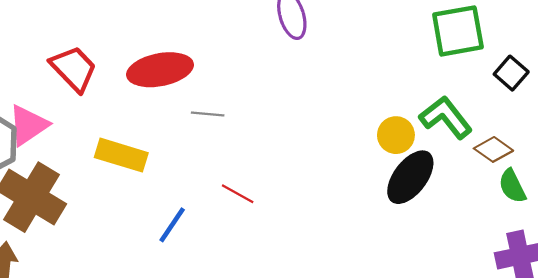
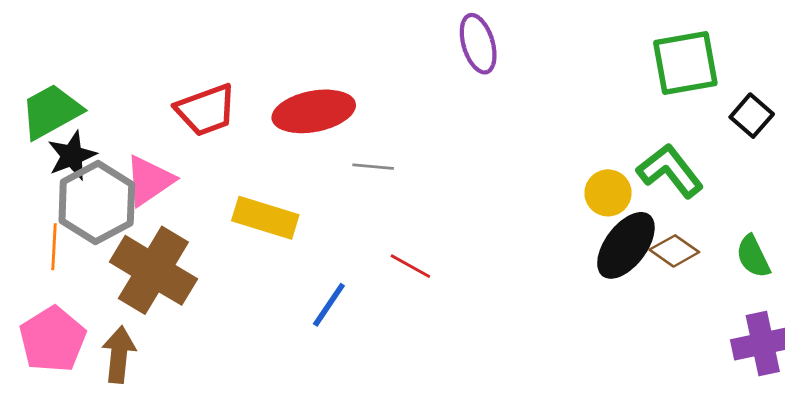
red trapezoid: (74, 69) -> (206, 110), turned 114
brown diamond: (493, 149) -> (674, 251), moved

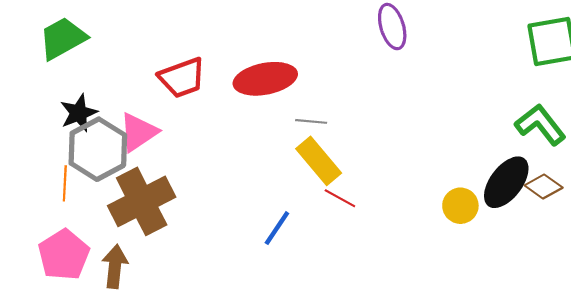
green trapezoid: (51, 111) -> (63, 38), moved
yellow circle: (608, 193) -> (460, 206), moved
yellow rectangle: (265, 218) -> (319, 161), moved, turned 33
brown cross: (153, 270) -> (142, 201), turned 32

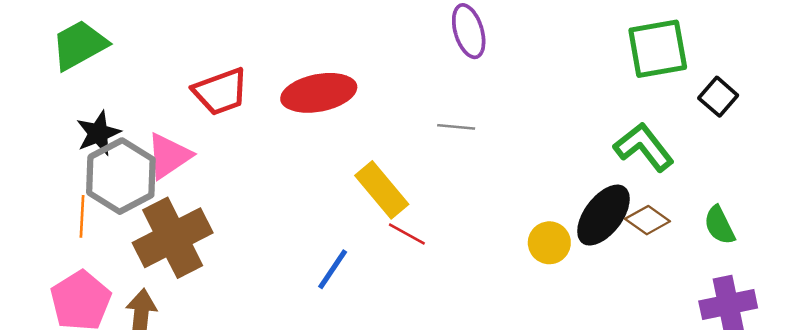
gray line: (311, 121) -> (456, 127), moved

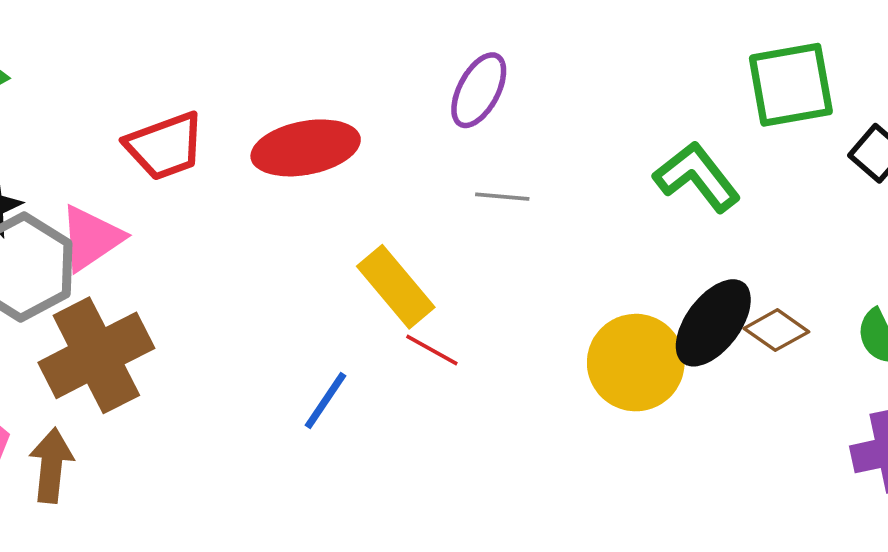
purple ellipse: (469, 31) -> (479, 90), moved, turned 45
green L-shape: (644, 147) -> (697, 177), moved
yellow circle: (549, 243) -> (636, 363), size x1.6

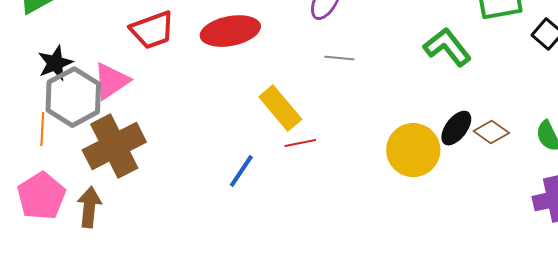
black ellipse: (713, 323) -> (456, 128), size x0.7
red line: (432, 350) -> (300, 143), turned -40

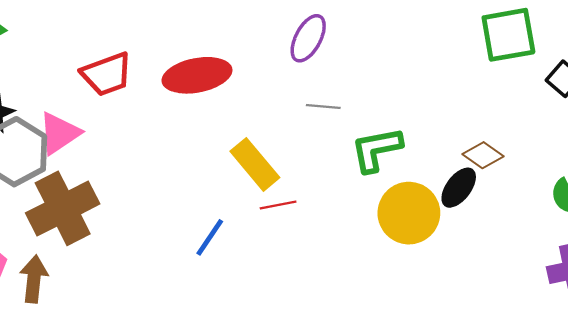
green L-shape: (447, 47) -> (376, 149), moved, turned -63
brown diamond: (491, 132) -> (483, 155), moved

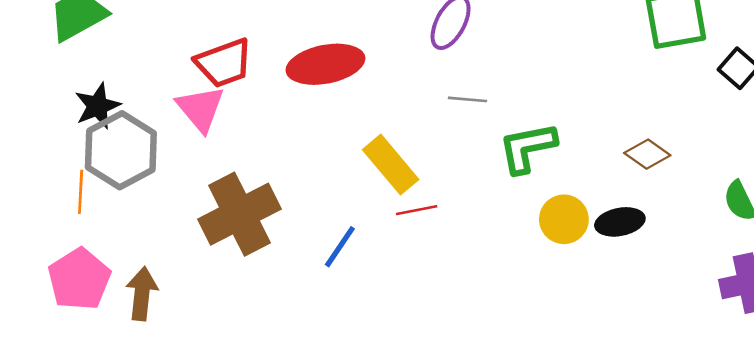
pink triangle: (59, 133) -> (200, 109), moved, turned -36
black ellipse: (459, 188) -> (620, 222), moved, turned 42
brown cross: (63, 208) -> (240, 214), moved
yellow circle: (409, 213) -> (564, 219), size x0.7

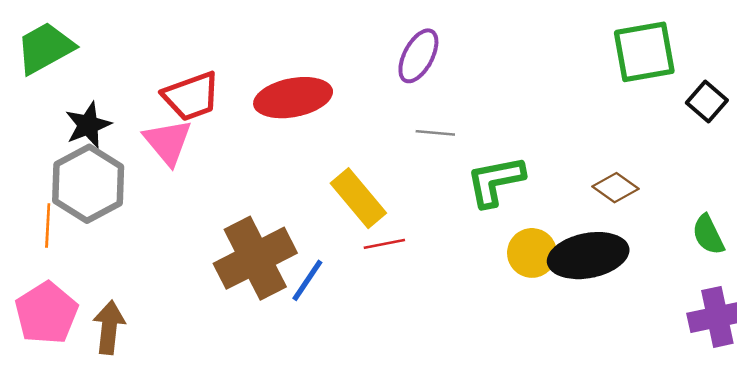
black star: (97, 106) -> (88, 125), moved
brown cross: (240, 214) -> (255, 258), moved
black ellipse: (620, 222) -> (588, 256), size x1.6

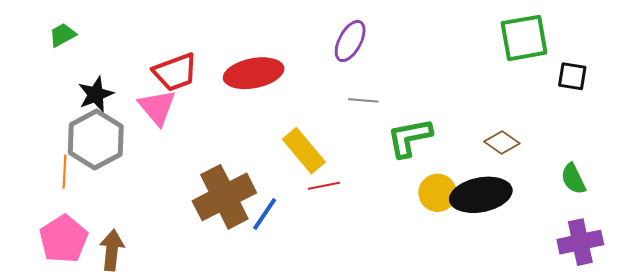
green trapezoid: (45, 48) -> (63, 35), size x0.6
black square: (707, 102) -> (572, 76), turned -32

